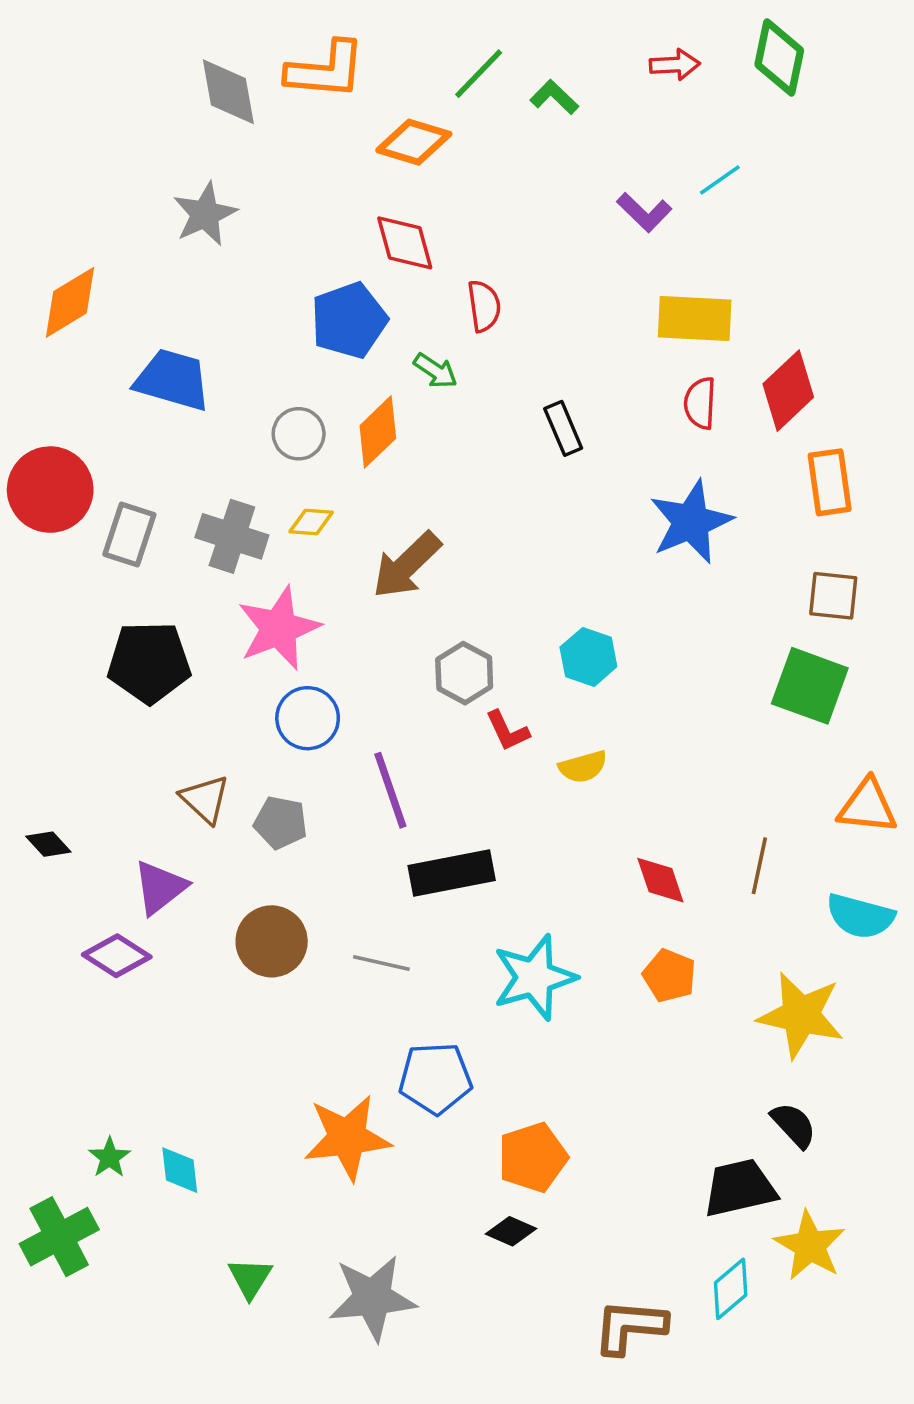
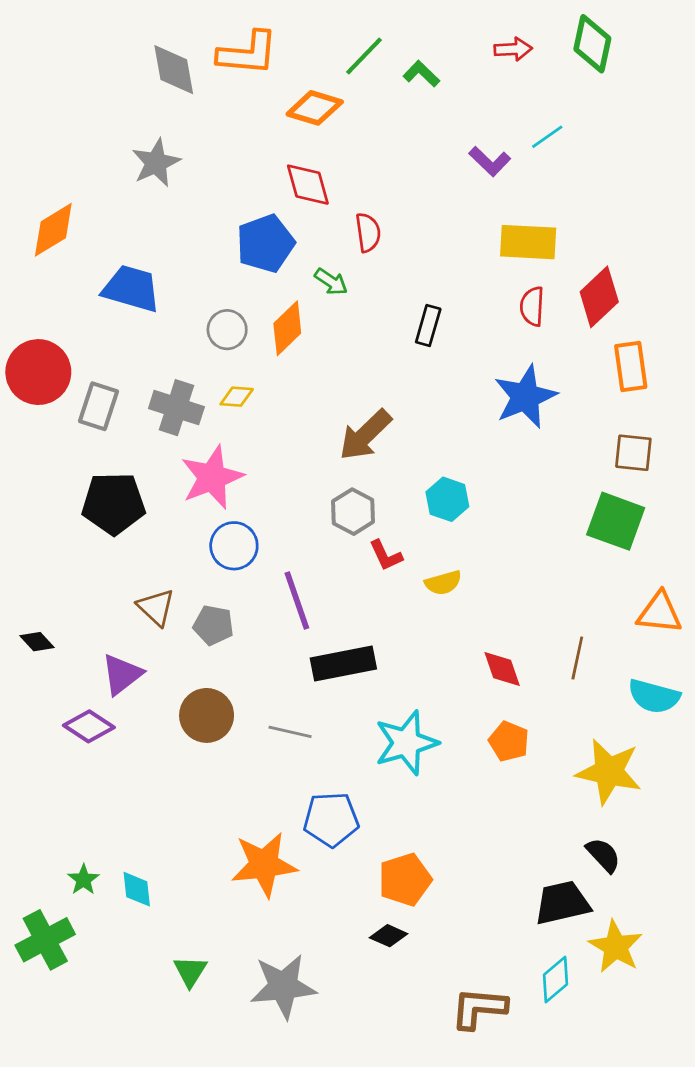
black rectangle: (563, 428) -> (428, 326), turned 39
brown arrow: (407, 565) -> (365, 435), moved

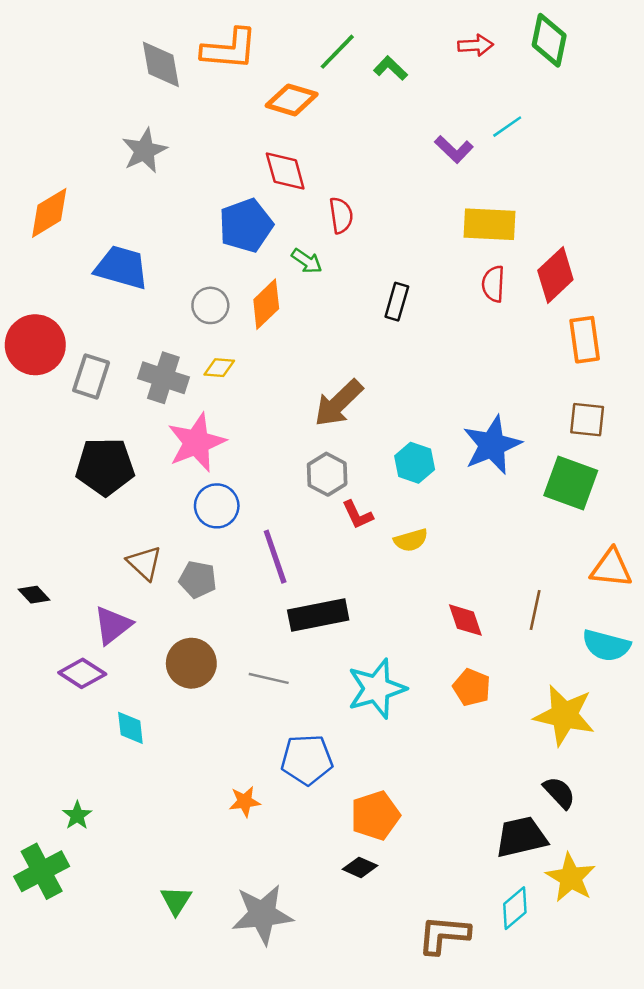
blue star: (525, 397) -> (492, 445), moved
orange star: (264, 865) -> (245, 802), size x0.5
cyan diamond: (137, 889) -> (130, 728), moved

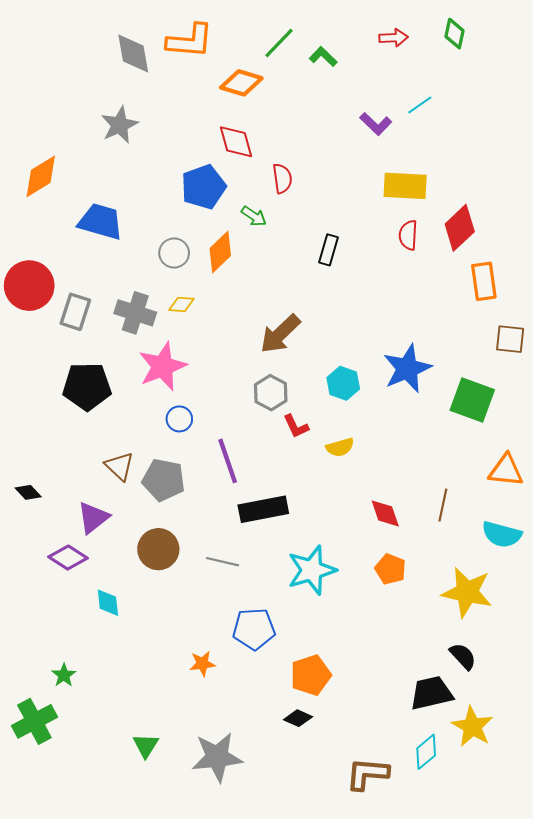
green diamond: (549, 40) -> (454, 34), size x0.7
brown square: (587, 420) -> (510, 339), moved
blue circle: (217, 506) -> (179, 419), size x0.7
gray pentagon: (198, 579) -> (164, 480), size x1.4

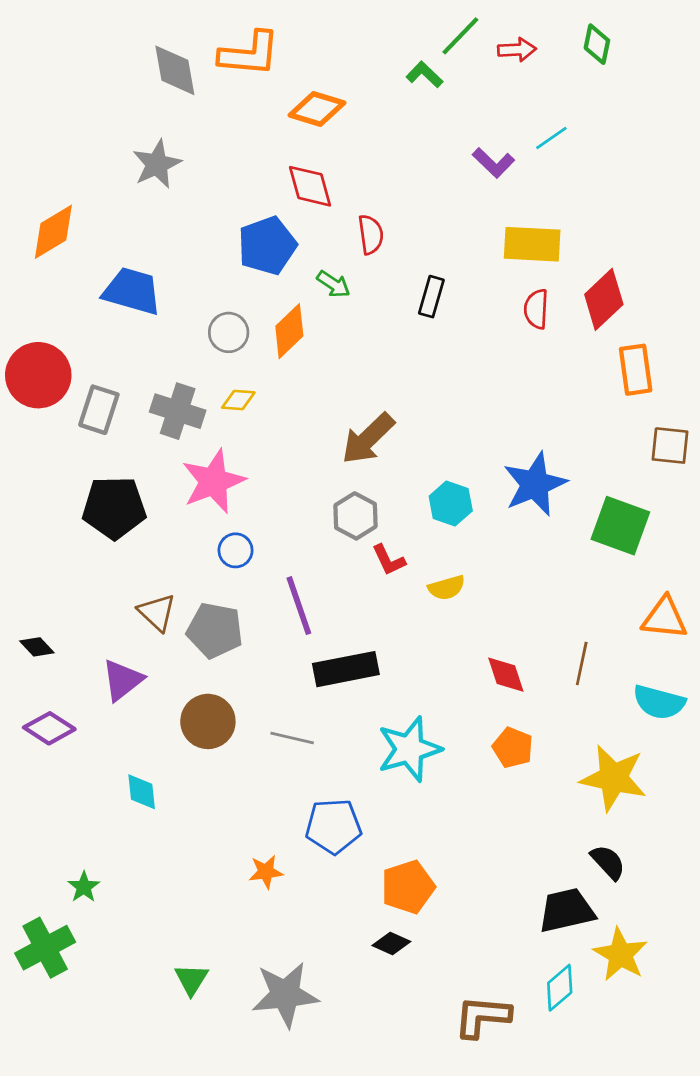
green line: (279, 43) -> (460, 36), moved
black rectangle: (328, 250) -> (431, 297), moved
purple diamond: (68, 558) -> (49, 728), moved

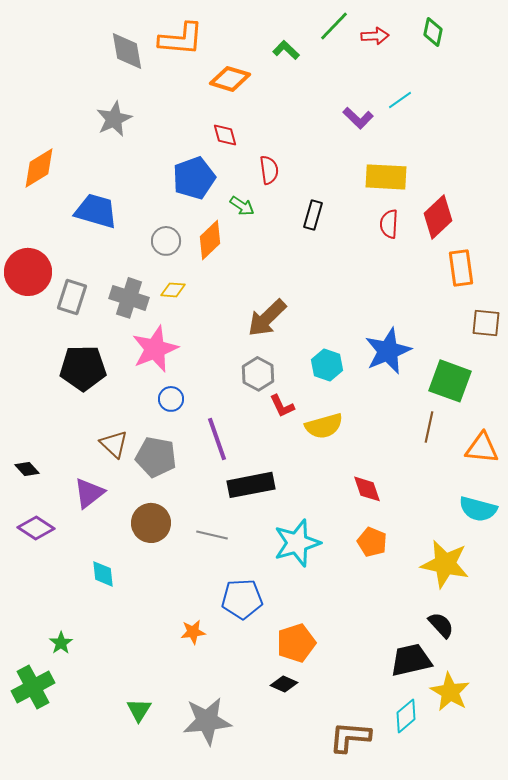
green L-shape: (424, 74) -> (286, 50), moved
red diamond: (310, 186) -> (225, 135), size x0.7
yellow semicircle: (447, 588) -> (324, 426), size x1.4
brown line: (582, 663) -> (429, 427), moved

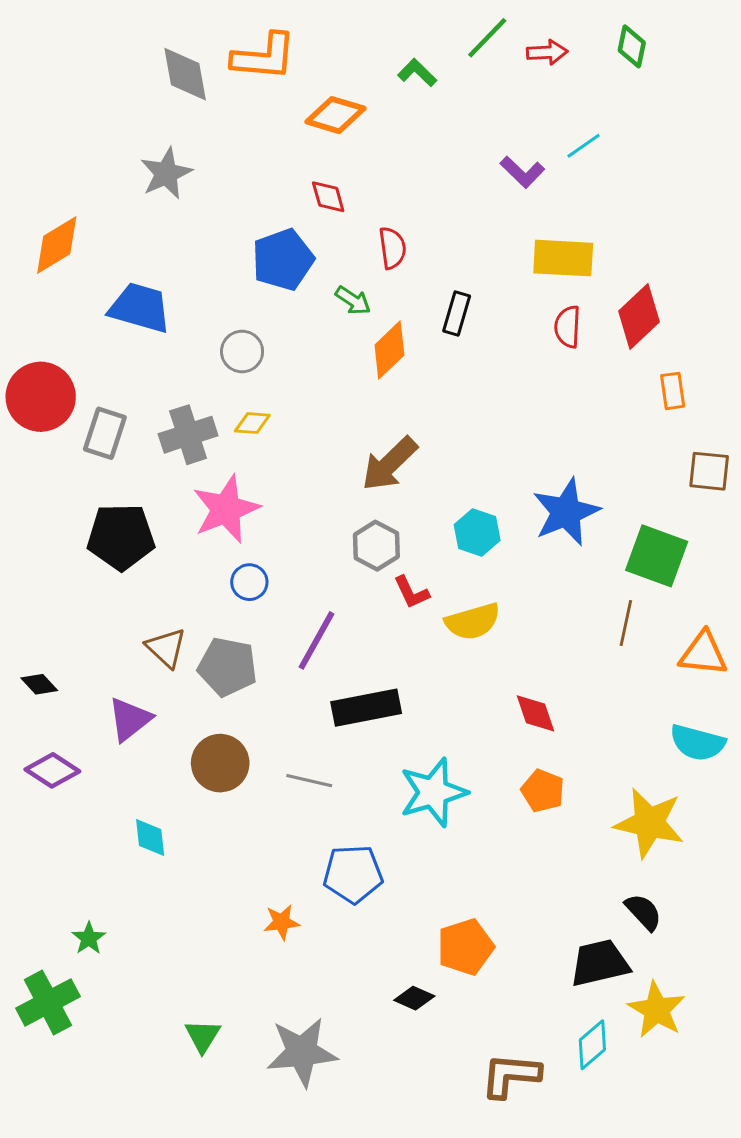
orange diamond: (210, 240) -> (389, 350), moved
orange rectangle: (461, 268) -> (673, 391), size x0.7
gray cross: (129, 298) -> (188, 435), turned -36
purple line: (217, 439) -> (316, 640), turned 48
orange pentagon: (296, 643) -> (465, 947), moved

